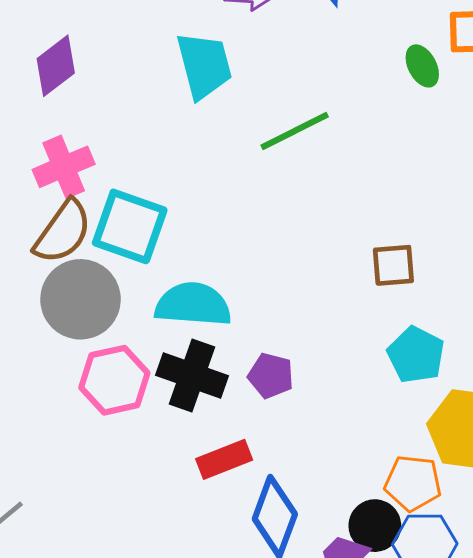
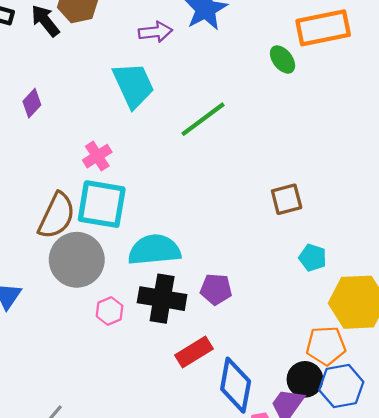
purple diamond: (56, 66) -> (32, 103), size x0.7
pink cross: (64, 167) -> (97, 156), moved, size x0.7
cyan pentagon: (416, 355) -> (313, 258), size x0.7
pink hexagon: (114, 380) -> (110, 311), size x0.6

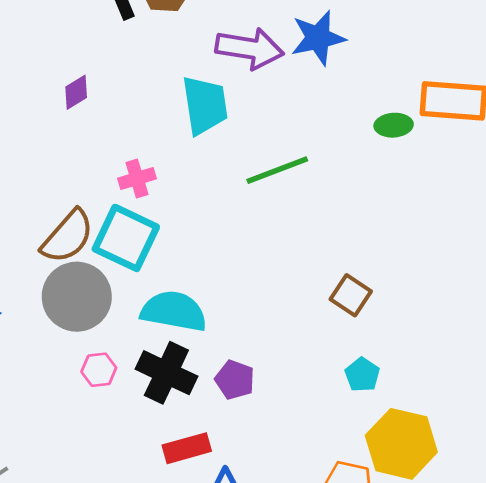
purple arrow: (155, 32) -> (250, 48), size x1.6
green ellipse: (283, 59) -> (394, 125), turned -72
brown square: (287, 199) -> (351, 295), turned 32

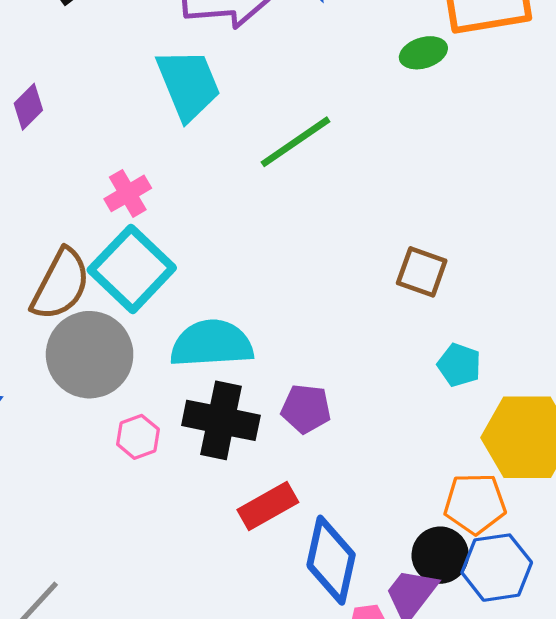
cyan square: (126, 238) -> (132, 269), turned 32

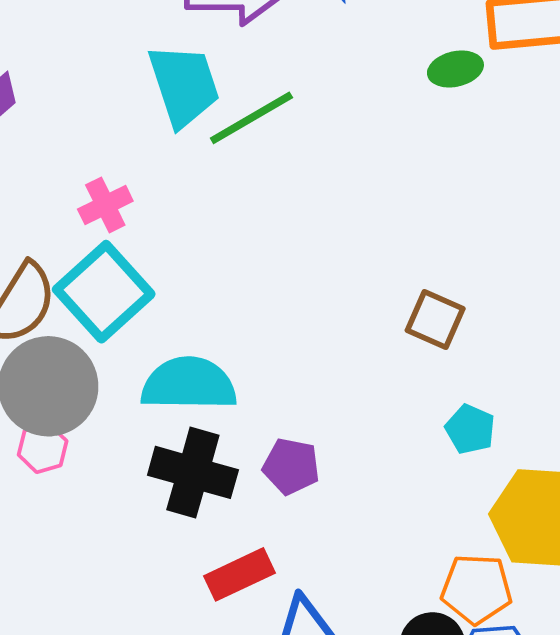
green line: (296, 142) -> (251, 118), moved
pink hexagon: (138, 437) -> (43, 448), moved

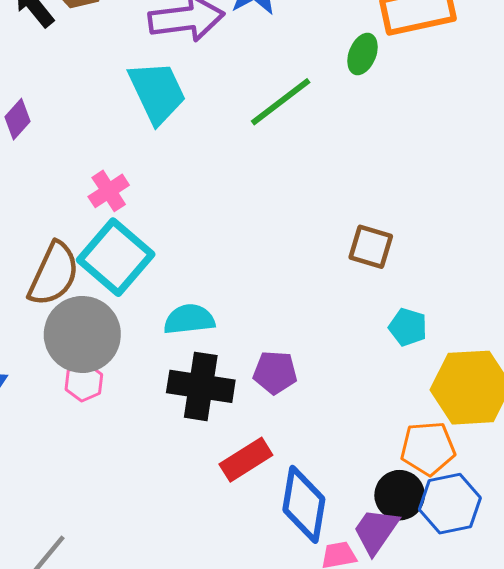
green ellipse: (455, 69) -> (362, 54), turned -48
green line: (251, 118) -> (281, 102), moved
cyan semicircle: (189, 384) -> (189, 319), size x0.7

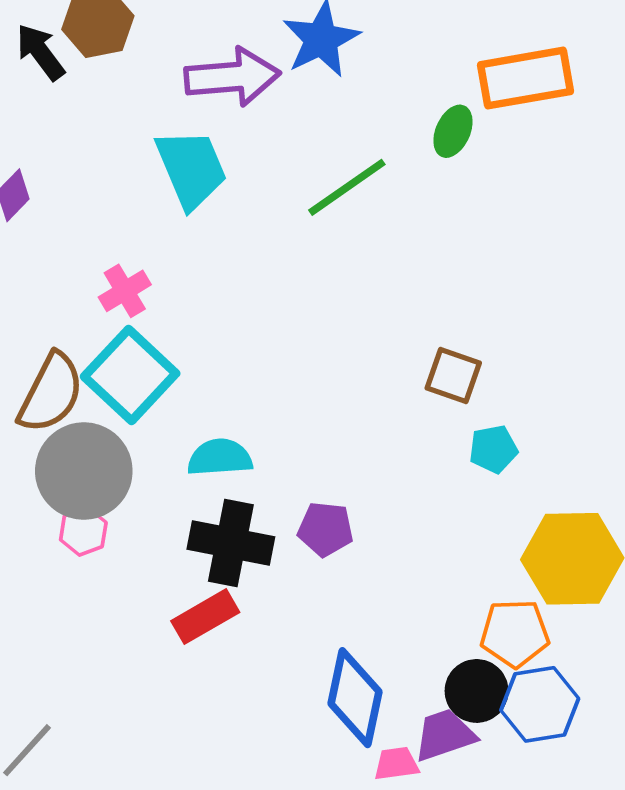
cyan pentagon: (408, 327) -> (493, 449), moved, turned -30
red rectangle: (246, 460) -> (205, 617), moved
purple trapezoid: (376, 531) -> (445, 735), turned 34

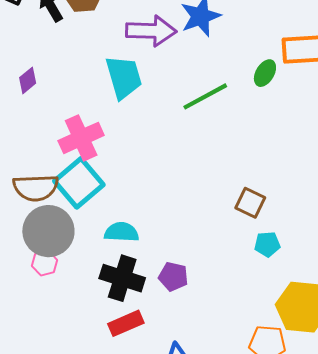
pink cross: (125, 291) -> (81, 138), size x1.6
brown semicircle: (51, 393) -> (36, 188), turned 54
red rectangle: (205, 617) -> (126, 323), moved

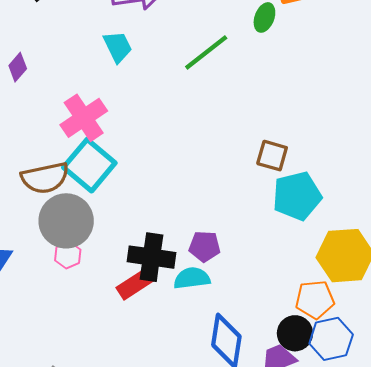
cyan trapezoid: (124, 77) -> (118, 47), size x0.7
cyan semicircle: (121, 232) -> (192, 278), moved
cyan pentagon: (267, 244) -> (297, 196), size x1.8
red rectangle: (126, 323) -> (135, 284), moved

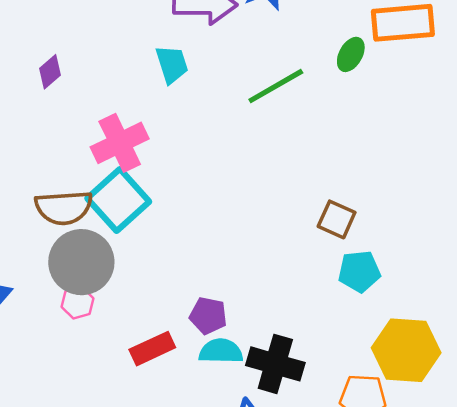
cyan pentagon: (297, 196) -> (359, 271), size x0.7
purple pentagon: (205, 246) -> (208, 316), moved
black cross: (151, 257) -> (275, 364), moved

